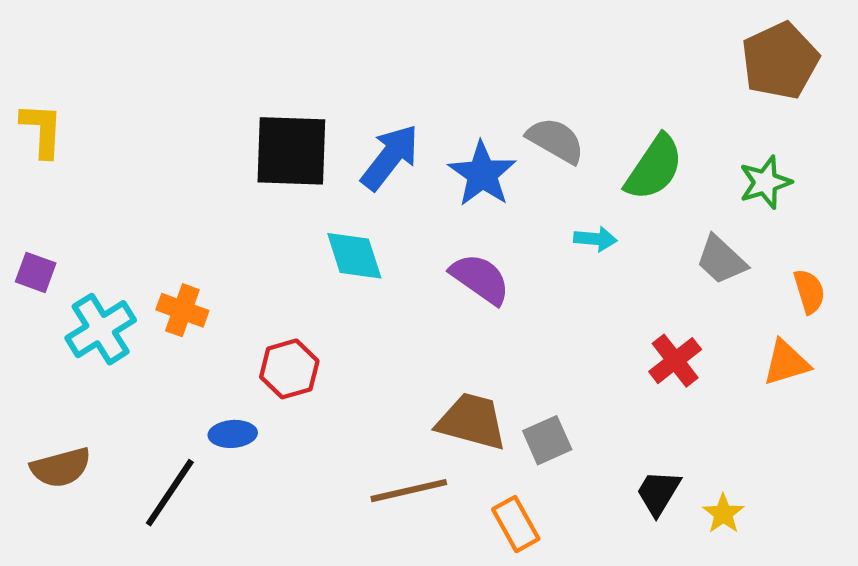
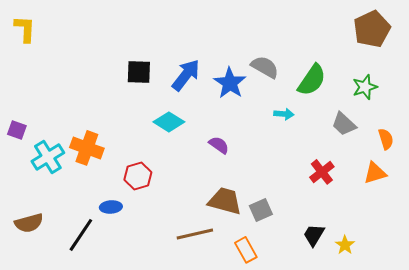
yellow L-shape: (42, 130) -> (25, 29), moved
black square: (291, 151) -> (139, 72), size x0.7
cyan diamond: (354, 256) -> (169, 122), turned -40
purple semicircle: (480, 279) -> (219, 145), moved, size x0.7
orange cross: (182, 310) -> (87, 148), size x1.4

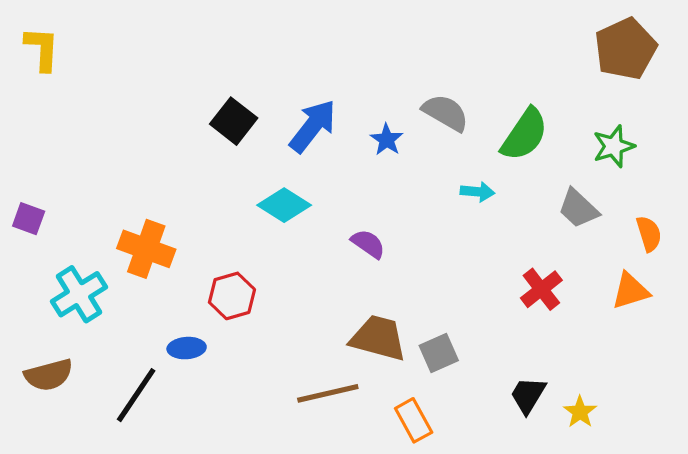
black square: (139, 72) -> (234, 121), turned 36
blue star: (230, 83) -> (387, 140), size x0.6
cyan cross: (48, 157) -> (79, 294), moved

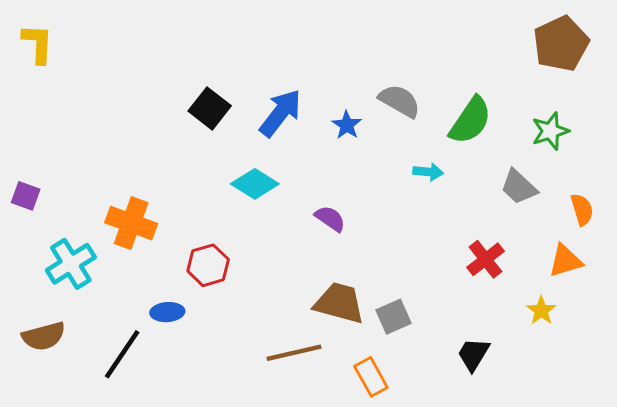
yellow star: (580, 412) -> (541, 311), moved

